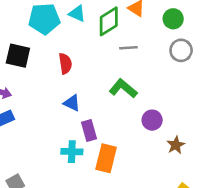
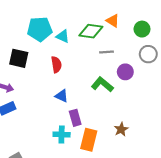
cyan triangle: (77, 14) -> (63, 36), moved
green diamond: (109, 21) -> (91, 31), turned 40
purple circle: (152, 120) -> (125, 72), moved
brown star: (176, 145) -> (121, 129), moved

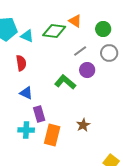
gray line: (107, 52) -> (80, 51), moved, turned -32

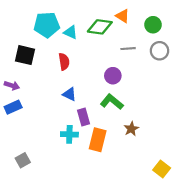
gray line: (80, 51) -> (128, 49), turned 32
purple circle: (87, 70) -> (113, 76), moved
green L-shape: (65, 82) -> (112, 102), moved

